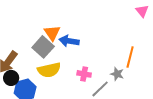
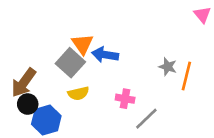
yellow semicircle: (49, 70) -> (78, 93), size x0.7
gray star: (117, 74) -> (168, 67), moved

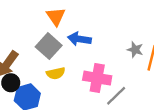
orange triangle: (82, 44) -> (56, 16), moved
pink cross: (125, 99) -> (97, 78), size x1.6

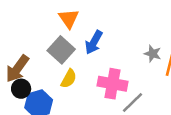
blue arrow: (79, 39) -> (94, 42), turned -70
yellow semicircle: (56, 73) -> (69, 79), turned -48

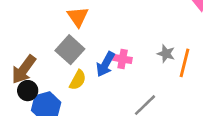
blue arrow: (94, 42) -> (105, 64), moved
pink cross: (113, 84) -> (123, 59), moved, size x0.6

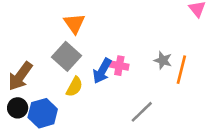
black circle: (28, 91) -> (18, 108), moved

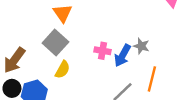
orange line: (181, 70) -> (152, 79), moved
blue arrow: (102, 71) -> (122, 55), moved

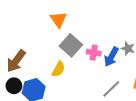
gray square: (55, 42) -> (71, 45), moved

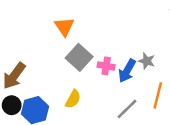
yellow semicircle: (58, 69) -> (73, 99), moved

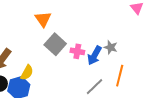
yellow semicircle: (73, 99) -> (27, 73), moved

